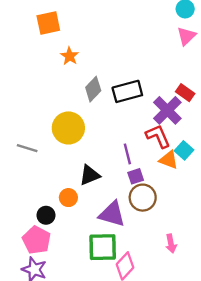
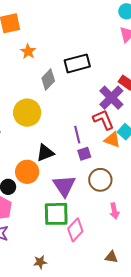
black rectangle: (127, 91) -> (77, 63), moved
orange circle: (68, 198) -> (27, 172), size x1.5
brown circle: (143, 198) -> (100, 180), moved
purple triangle: (112, 214) -> (64, 186), turned 40

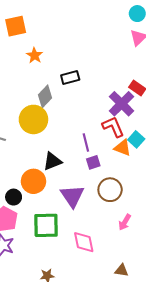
black rectangle: (77, 63) -> (70, 78), moved, size x0.7
gray diamond: (48, 80) -> (45, 96), moved
pink arrow: (114, 211) -> (125, 222), turned 42
green square: (56, 214) -> (46, 225), moved
pink diamond: (75, 230) -> (84, 242), turned -55

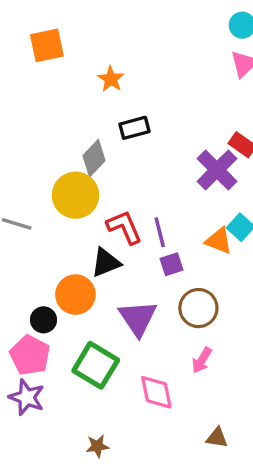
orange star: (35, 55) -> (111, 79), moved
red L-shape: (113, 127) -> (124, 227), moved
pink arrow: (125, 222) -> (202, 360), moved
green square: (46, 225) -> (96, 365), turned 32

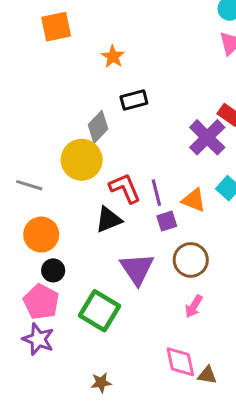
orange triangle: (219, 241) -> (194, 200), moved
orange circle: (76, 295) -> (41, 235), moved
pink diamond: (156, 392) -> (180, 362), moved

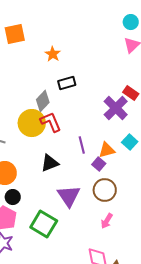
red L-shape: (125, 188) -> (51, 122), moved
orange triangle: (194, 200) -> (107, 150), turned -36
purple square: (167, 221) -> (99, 164), moved, turned -32

